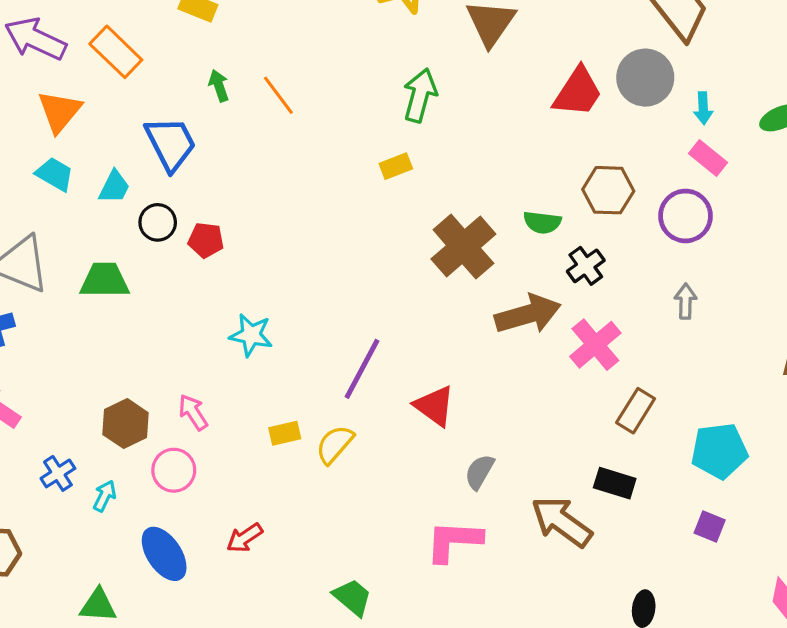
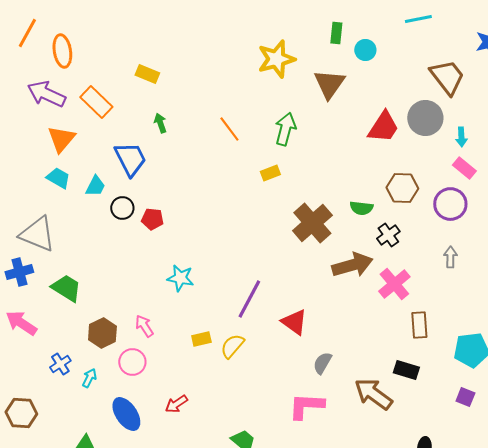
orange line: (278, 95) -> (229, 129), moved
green trapezoid: (105, 280) -> (66, 288), moved, turned 32
brown rectangle: (636, 411) -> (419, 325), turned -36

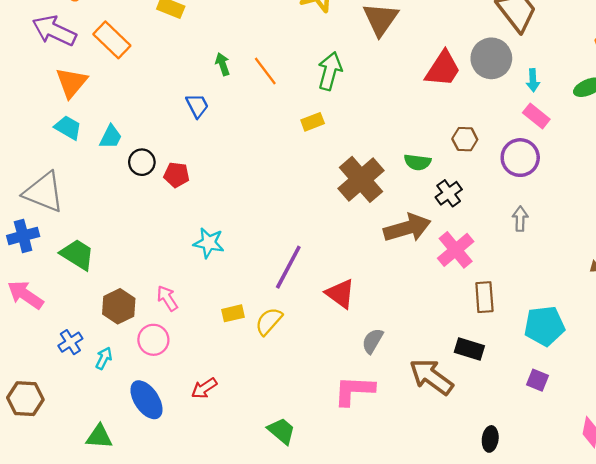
green arrow: (160, 123) -> (223, 64), moved
blue trapezoid: (130, 159) -> (197, 106), moved, size x0.6
brown hexagon: (402, 188) -> (465, 139), size x0.7

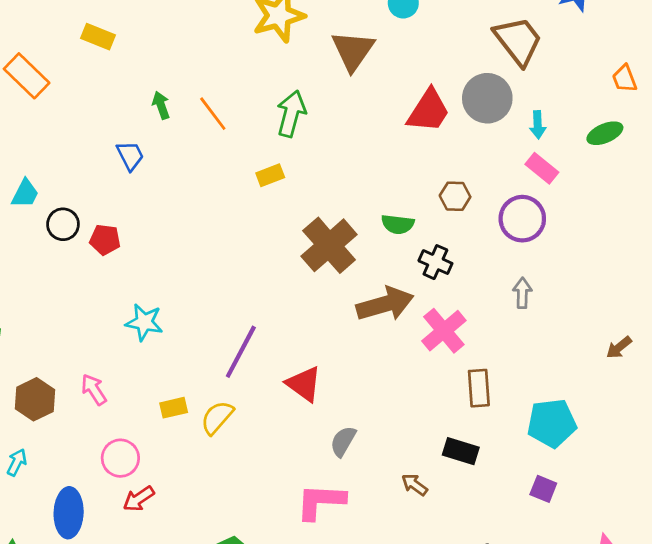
black cross: (449, 193) -> (435, 262), turned -30
pink circle: (153, 340) -> (120, 458), moved
brown arrow: (431, 377) -> (414, 485), size x0.5
blue ellipse: (146, 400) -> (69, 513), turned 36

